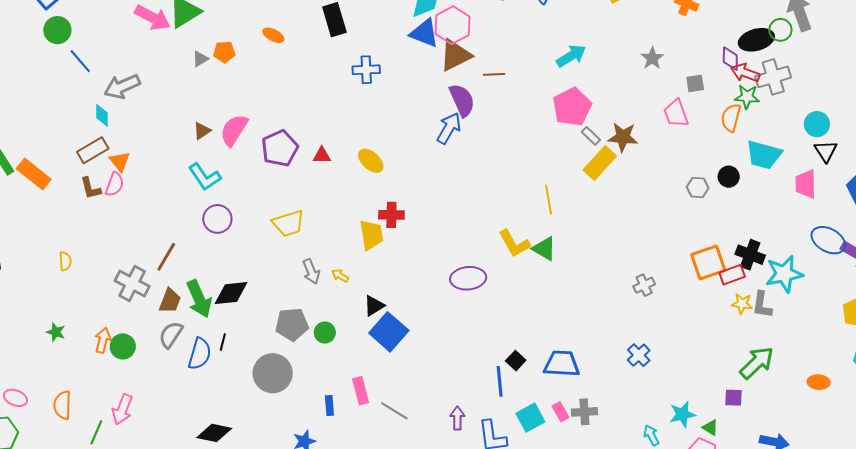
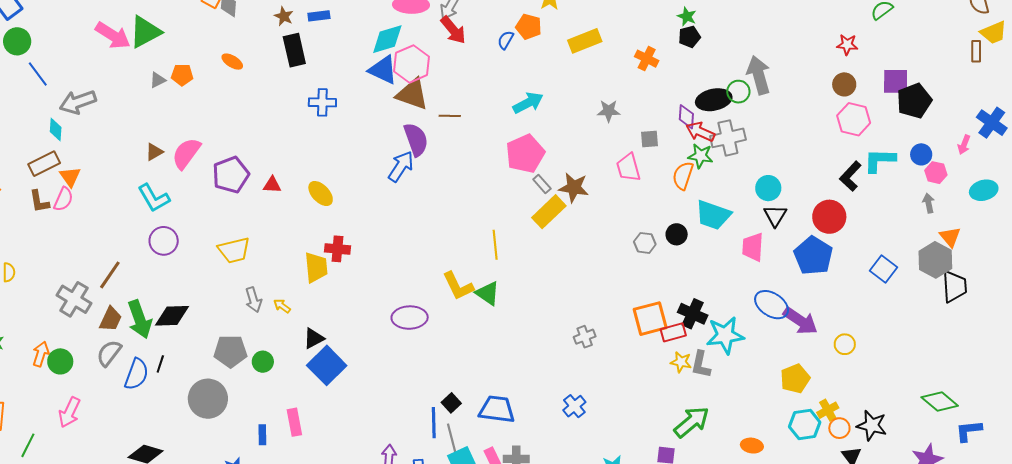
brown triangle: (455, 55) -> (412, 94), turned 42
gray star: (652, 58) -> (609, 111), turned 30
pink arrow: (122, 409) -> (69, 412), moved
gray line: (394, 411) -> (452, 438), moved, turned 40

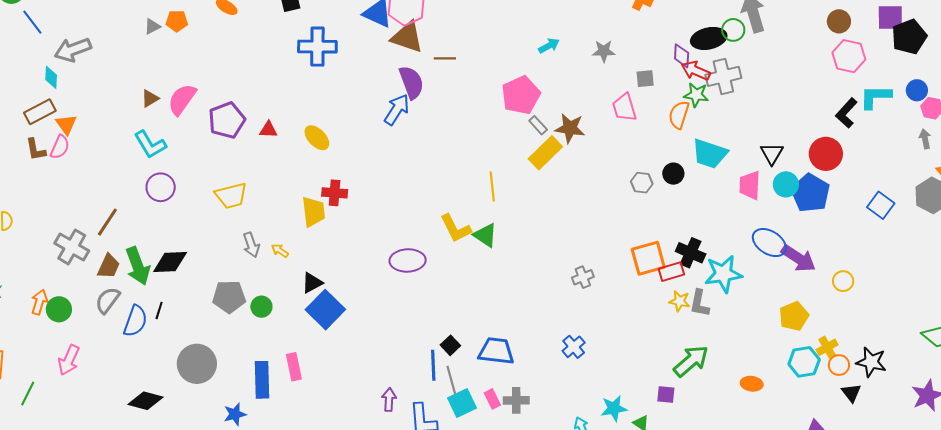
blue cross: (322, 102) -> (317, 47), size x1.4
cyan arrow: (528, 103) -> (549, 46), moved, size x0.7
cyan circle: (768, 188) -> (786, 184), moved
gray circle: (208, 399) -> (197, 364), moved
blue rectangle: (262, 435) -> (262, 380), size x1.8

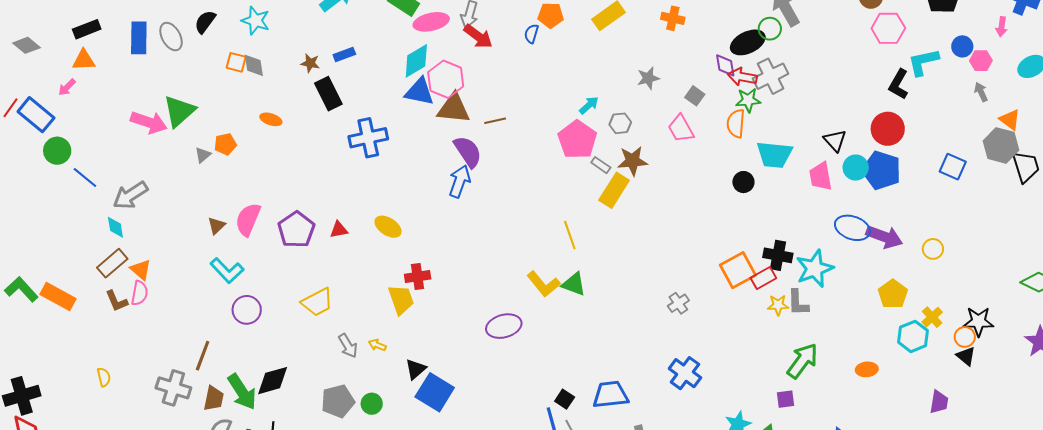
cyan arrow: (549, 46) -> (589, 105), moved
gray square: (645, 79) -> (695, 96), turned -36
gray hexagon: (642, 183) -> (620, 123), moved
blue cross: (574, 347) -> (685, 373), size x1.4
orange circle: (839, 365) -> (965, 337), moved

